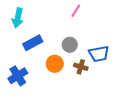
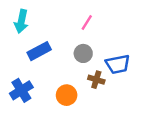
pink line: (76, 11) -> (87, 23), moved
orange circle: (55, 64) -> (67, 95), moved

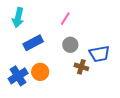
pink line: (87, 23) -> (65, 19), moved
orange circle: (67, 95) -> (40, 72), moved

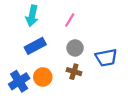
cyan arrow: (18, 18) -> (32, 16), moved
brown cross: (81, 67) -> (74, 72), moved

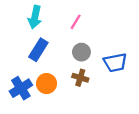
blue rectangle: (35, 46) -> (38, 50), turned -30

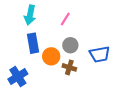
blue rectangle: (38, 50) -> (33, 43), turned -42
orange circle: (47, 84) -> (51, 56), moved

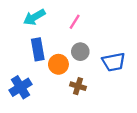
cyan arrow: (30, 15) -> (34, 17), turned 48
brown cross: (69, 67) -> (78, 86), moved

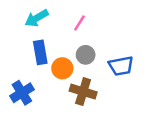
brown cross: (78, 86) -> (83, 92), size x1.5

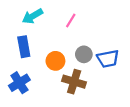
blue rectangle: (40, 52) -> (24, 47), moved
gray circle: (86, 55) -> (84, 54), moved

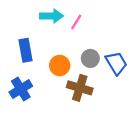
cyan arrow: (33, 16) -> (51, 16), moved, turned -150
blue trapezoid: (108, 59) -> (116, 63), turned -110

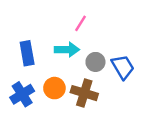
cyan arrow: (51, 16) -> (67, 50), moved
orange circle: (60, 65) -> (54, 88), moved

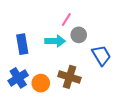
gray circle: (95, 62) -> (79, 35), moved
orange circle: (54, 88) -> (41, 83), moved

